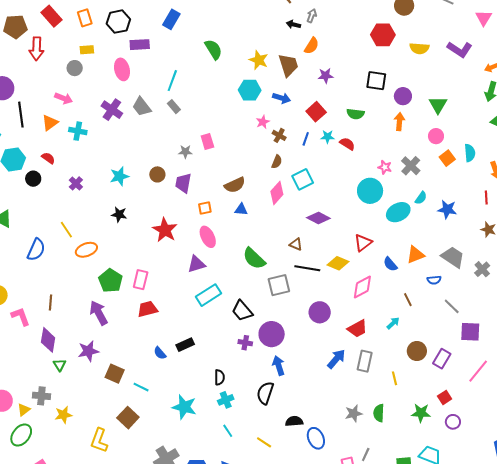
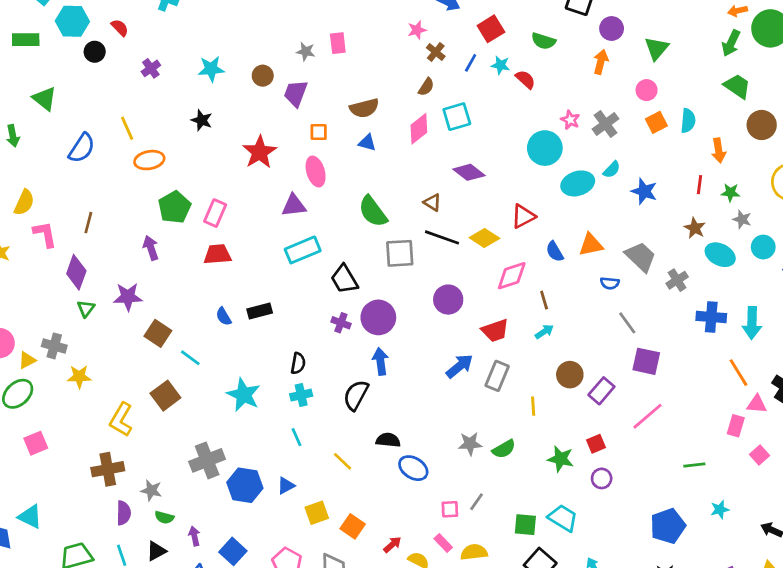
brown line: (408, 300) -> (544, 300), moved
purple arrow: (99, 313) -> (151, 248), size x0.7
green semicircle: (379, 413) -> (504, 449), turned -132
blue ellipse: (316, 438) -> (413, 468), turned -45

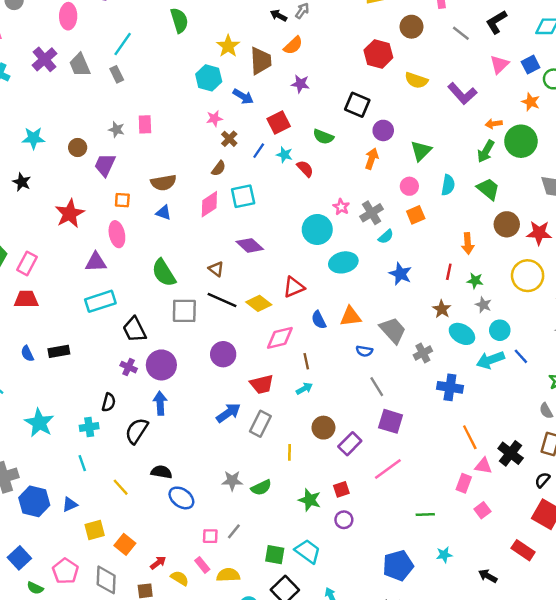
cyan semicircle: (688, 121) -> (448, 185), moved
cyan semicircle: (612, 170) -> (386, 237), moved
cyan arrow: (752, 323) -> (490, 360), moved, turned 64
black semicircle: (298, 363) -> (109, 402), moved

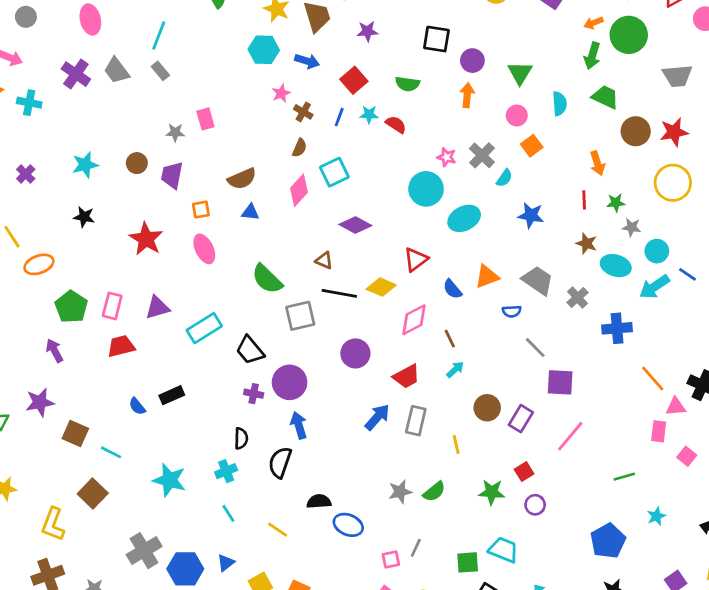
purple triangle: (96, 262) -> (157, 308), moved

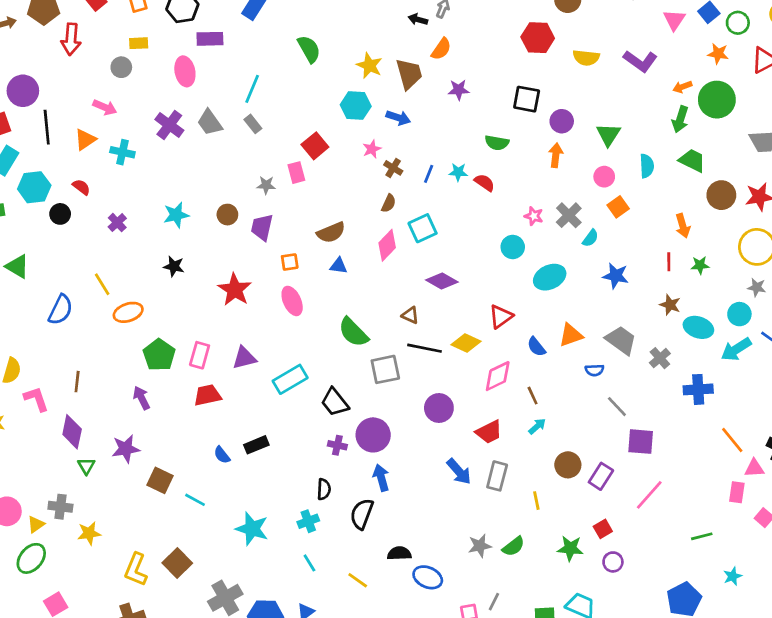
red square: (354, 80) -> (315, 146), moved
cyan circle: (426, 189) -> (513, 247), size x0.7
gray star: (632, 227) -> (757, 287), moved
blue arrow: (377, 417) -> (459, 472), turned 96
brown square: (93, 493) -> (177, 563), moved

